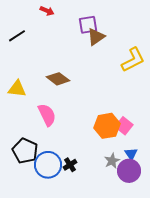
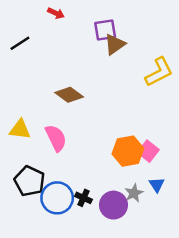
yellow triangle: (17, 89) -> (20, 130), moved
black cross: (70, 165) -> (84, 198), turned -32
purple circle: (129, 171) -> (113, 205), moved

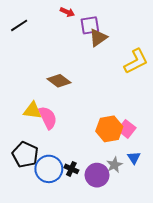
red arrow: (56, 13) -> (67, 12), moved
black line: (20, 43) -> (19, 25), moved
yellow triangle: (20, 130) -> (32, 111), moved

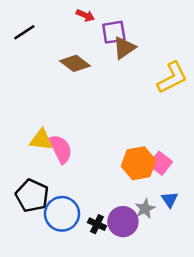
brown diamond: (59, 81) -> (75, 63), moved
black cross: (71, 169) -> (97, 224), moved

